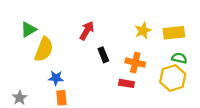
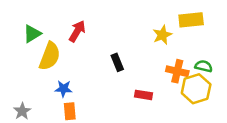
red arrow: (87, 31) -> (77, 31), moved
yellow rectangle: (174, 33) -> (191, 20), moved
orange cross: (135, 63) -> (177, 71), moved

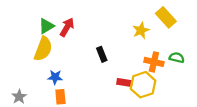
yellow rectangle: (191, 20) -> (166, 17), turned 54
green triangle: (32, 34) -> (46, 26), moved
yellow hexagon: (196, 89) -> (143, 85), moved

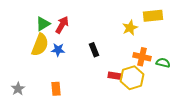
yellow rectangle: (166, 17) -> (153, 16), turned -54
green semicircle: (177, 58) -> (163, 63), moved
blue star: (55, 77) -> (58, 50), moved

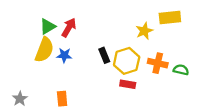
yellow hexagon: (132, 78) -> (127, 61), moved

